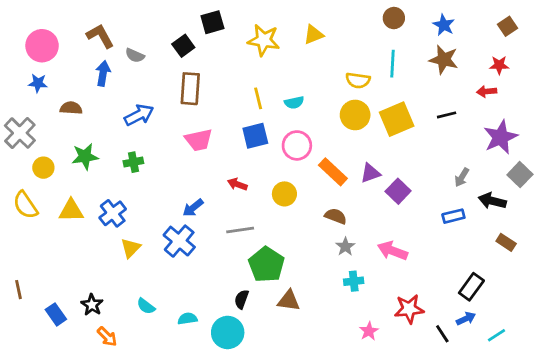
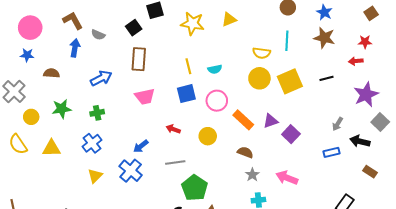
blue cross: (113, 213) -> (92, 143), moved

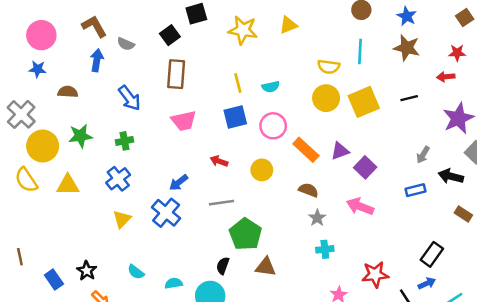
blue arrow: (101, 78) -> (130, 98), turned 80
yellow circle: (31, 117) -> (43, 146), size x1.6
pink arrow: (287, 178) -> (360, 206), moved

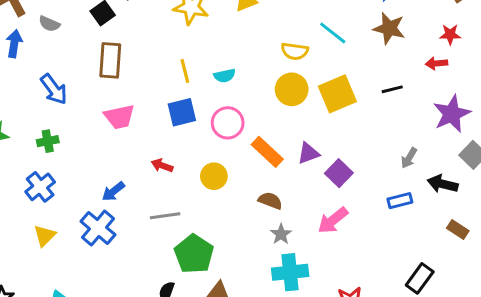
cyan line: (360, 52) -> (333, 33), turned -55
pink arrow: (360, 206) -> (333, 220), turned -60
cyan cross: (325, 249) -> (290, 272), size x1.6

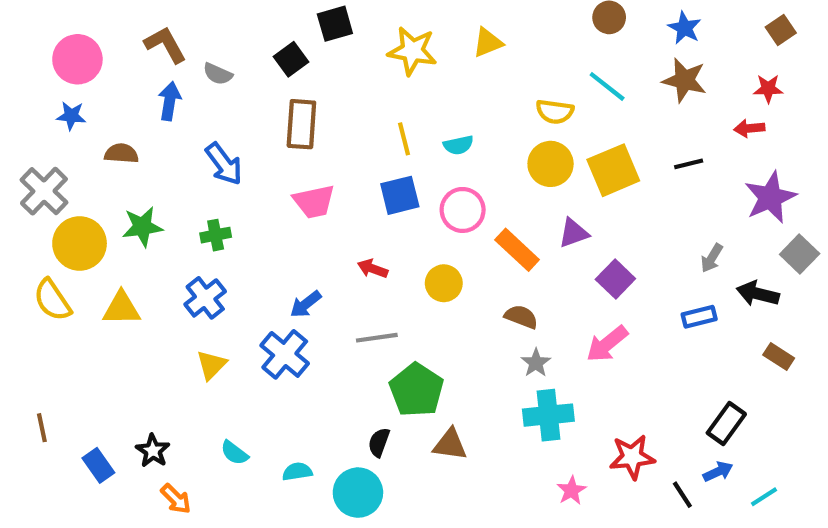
purple triangle: (308, 153) -> (574, 233), moved

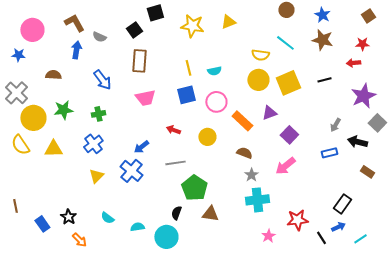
blue star: (71, 116) -> (18, 55), moved

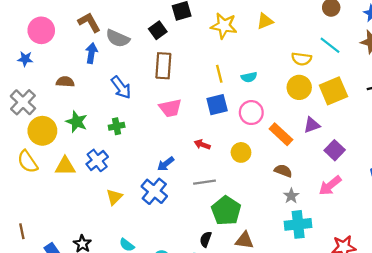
gray semicircle: (99, 37) -> (118, 38), size x1.5
green star: (63, 110) -> (77, 122), turned 30
blue cross: (93, 144) -> (97, 160), moved

